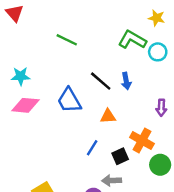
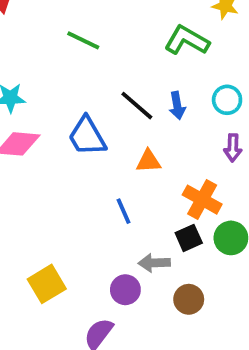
cyan circle: (158, 52) -> (227, 100), moved
blue line: (92, 148) -> (123, 211), turned -56
black square: (120, 156) -> (189, 238), moved

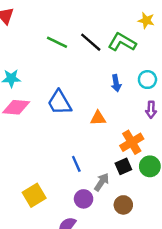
black line: (137, 106) -> (91, 42), moved
orange cross: (202, 200) -> (132, 142), turned 30
blue line: (123, 211) -> (76, 164), moved
gray arrow: (154, 263) -> (102, 182), turned 126

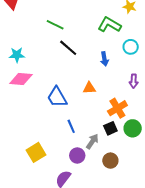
black line: (91, 42) -> (68, 48), moved
cyan circle: (147, 80) -> (131, 47), moved
blue trapezoid: (59, 102) -> (57, 97), moved

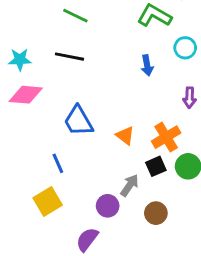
black line: (68, 48) -> (70, 57), moved, turned -30
orange triangle: (89, 88) -> (125, 136), moved, turned 40
blue line: (71, 126) -> (58, 163), moved

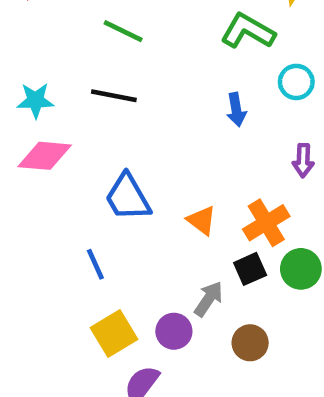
yellow square: (48, 201) -> (114, 334), moved

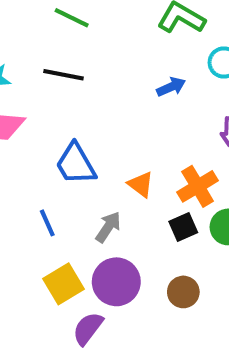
blue arrow: (236, 110) -> (171, 87), turned -104
gray arrow: (209, 299) -> (108, 227), moved
purple circle: (174, 331) -> (116, 282), size x1.5

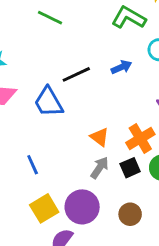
black line: (63, 75) -> (76, 74), moved, turned -36
blue trapezoid: (76, 164) -> (49, 102), moved
gray arrow: (108, 227) -> (100, 168), moved

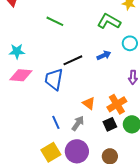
blue trapezoid: (49, 102) -> (54, 79), turned 40
blue line: (33, 165) -> (56, 122), moved
gray arrow: (100, 168) -> (78, 123), moved

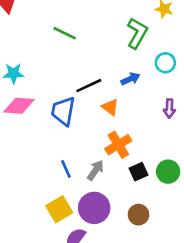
green L-shape: (109, 21) -> (137, 33), turned 90
orange triangle: (89, 103) -> (110, 107), moved
orange cross: (117, 104) -> (118, 145), moved

